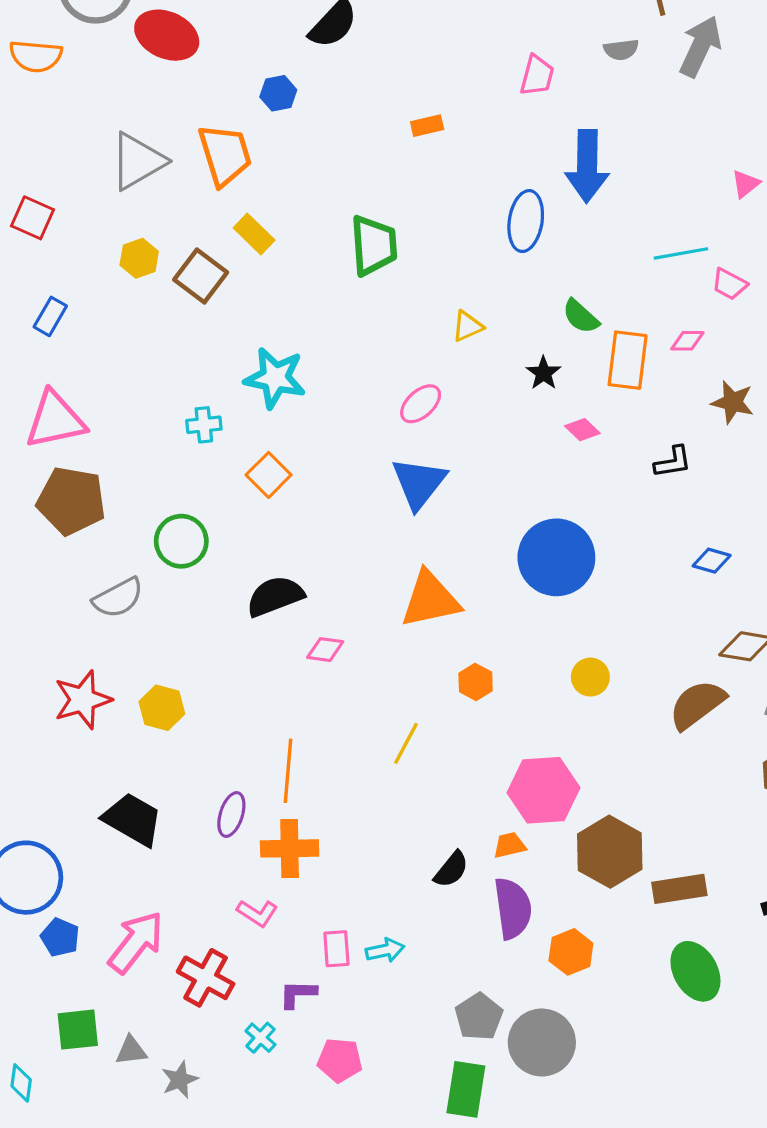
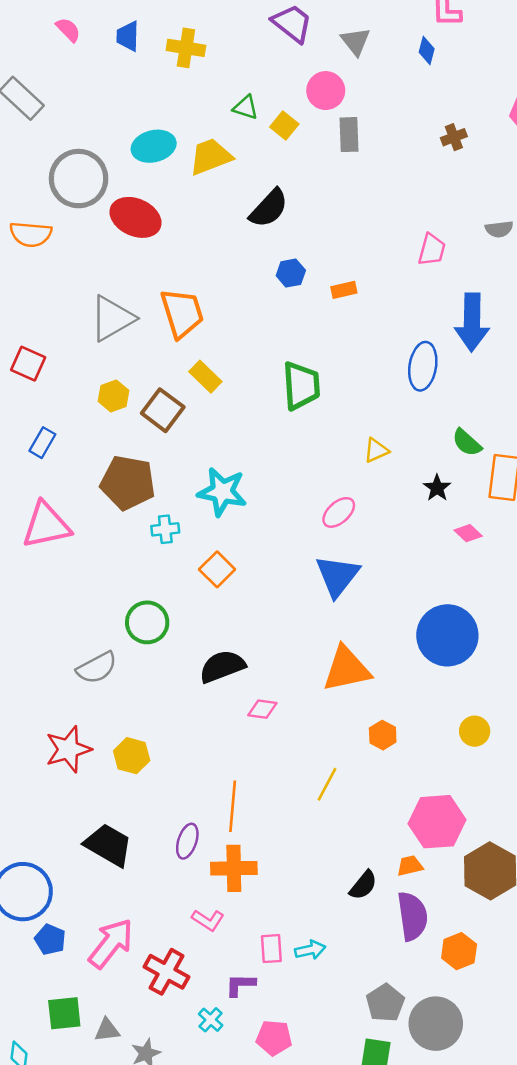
blue hexagon: (278, 93) -> (291, 273), moved
brown pentagon: (71, 501) -> (128, 483), moved

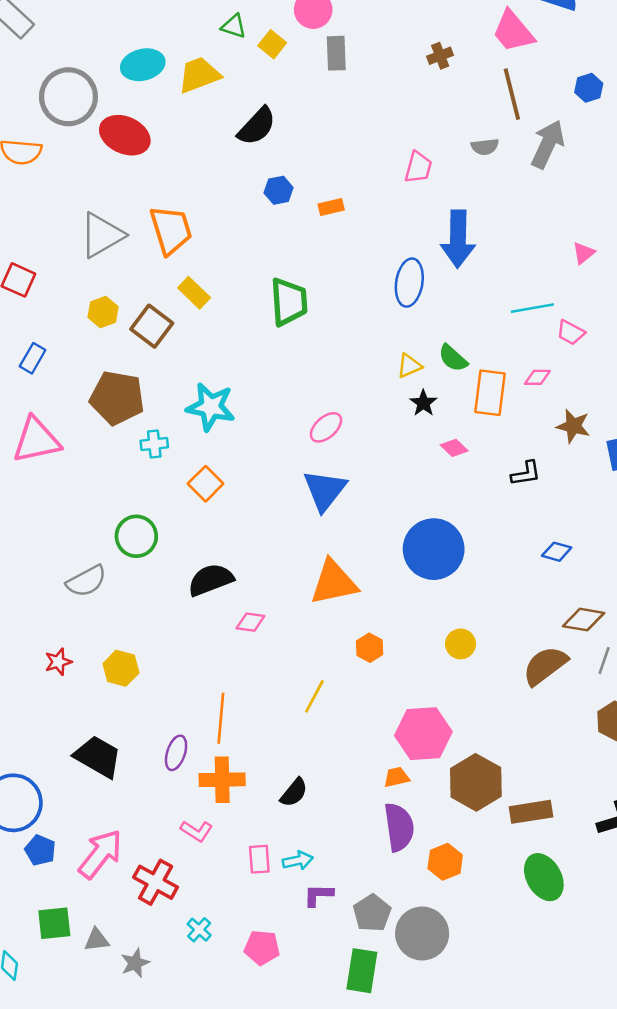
yellow triangle: (376, 450) -> (409, 366), moved
red star: (68, 749) -> (58, 662), size x0.6
black semicircle: (363, 885) -> (294, 793), moved
purple L-shape: (240, 985) -> (318, 895), moved

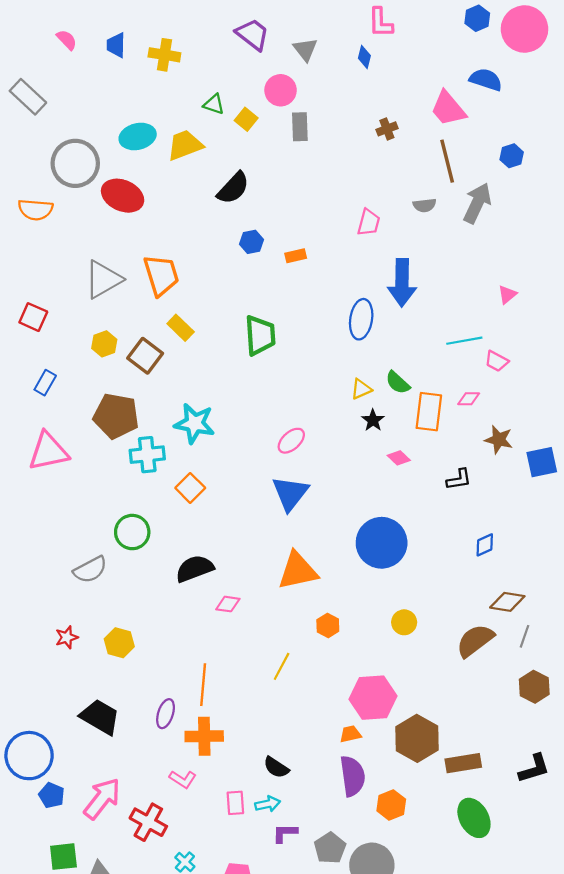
cyan cross: (154, 444) -> (147, 455), size x1.5
blue diamond: (557, 552) -> (485, 545), turned -40
black semicircle: (294, 793) -> (276, 767), moved, turned 84

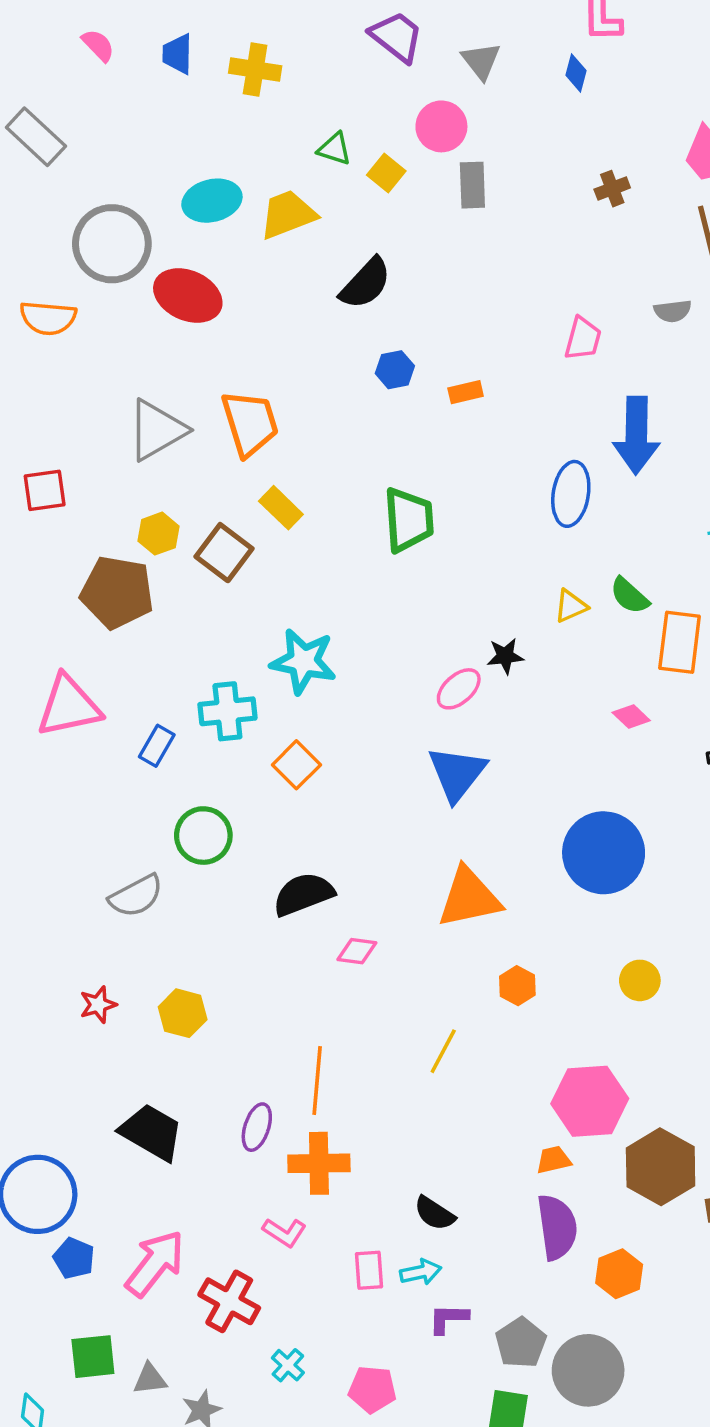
red square: (33, 317) -> (45, 490), turned -32
blue rectangle: (45, 383) -> (157, 746), moved
brown pentagon: (116, 416) -> (117, 592), moved
black star: (373, 420) -> (505, 656), moved, turned 30

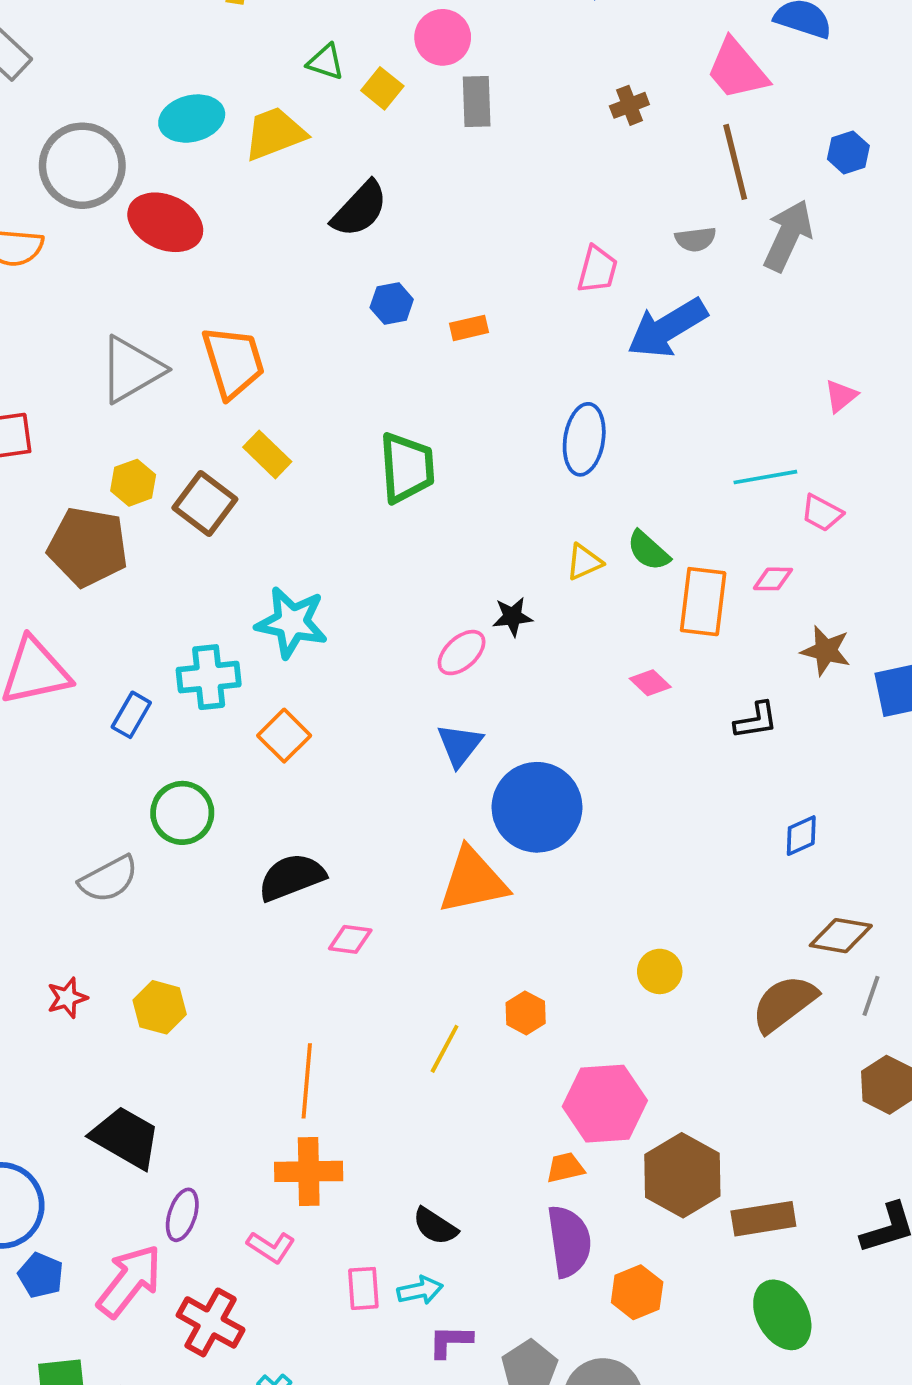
blue arrow: (636, 435) -> (667, 328), moved, turned 58
blue triangle: (457, 773) -> (460, 745), size x0.7
blue circle: (604, 853) -> (537, 807), moved
orange hexagon: (517, 986) -> (526, 1013), moved
purple ellipse: (257, 1127) -> (182, 1215), moved

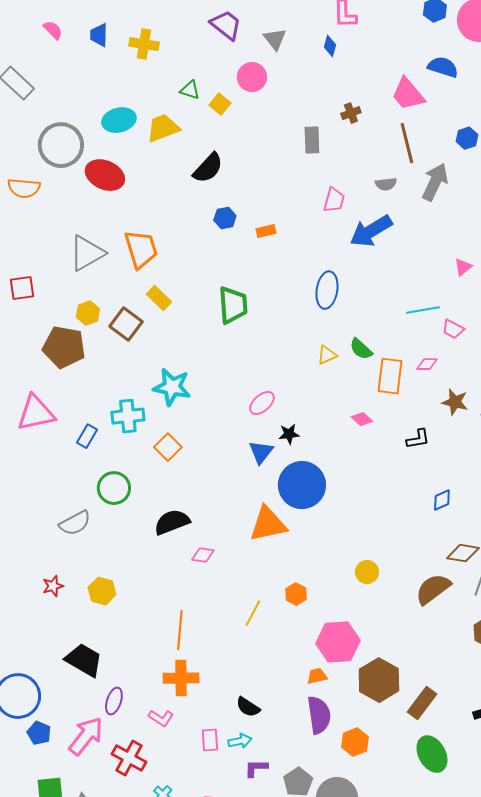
gray rectangle: (477, 102) -> (312, 140), moved
black star: (512, 617) -> (289, 434), moved
brown rectangle: (763, 1219) -> (422, 703), turned -44

